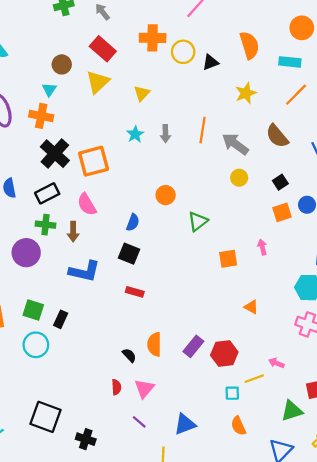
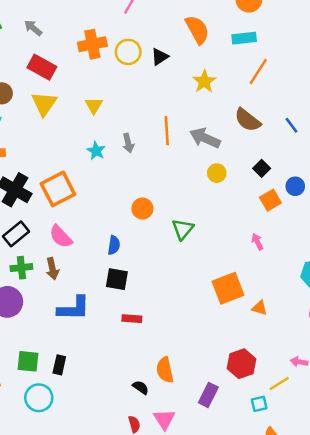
orange square: (228, 259) -> (228, 288), moved, size x1.5
purple rectangle: (193, 346) -> (208, 395), moved

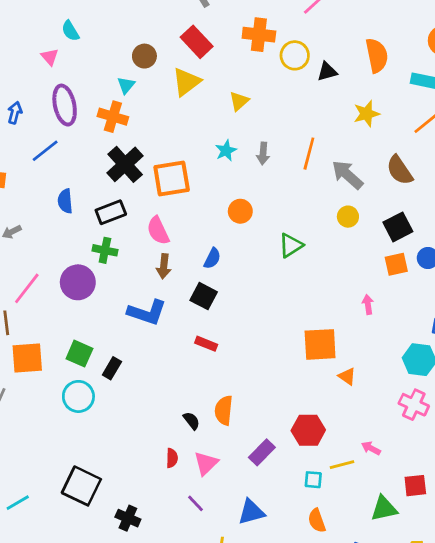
black square: (262, 168) -> (398, 227), size x1.5
orange circle: (142, 209) -> (240, 211), moved
green triangle: (183, 229) -> (291, 245), moved
brown arrow: (52, 269) -> (164, 266), moved

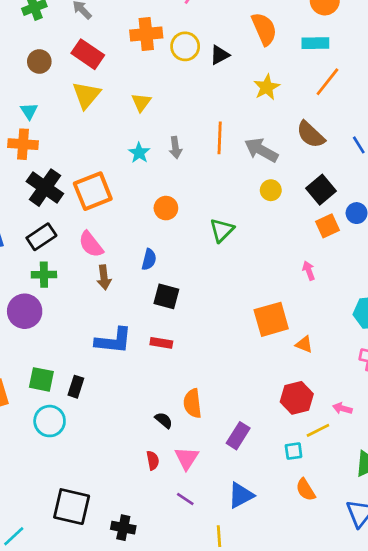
brown circle: (144, 56) -> (39, 62), moved
black square: (204, 296) -> (166, 296), moved
blue L-shape: (147, 312) -> (114, 341), moved
red hexagon: (308, 430) -> (297, 398), moved

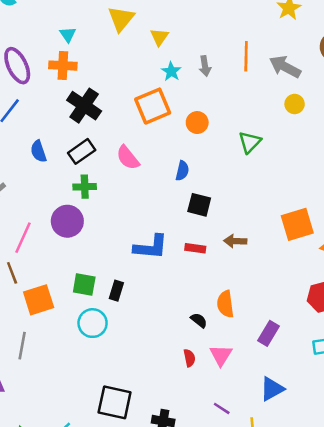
yellow triangle: (141, 102) -> (159, 37), moved
orange square: (93, 191) -> (153, 106), moved
brown arrow: (104, 277) -> (235, 241), moved, turned 100
purple line: (185, 499) -> (222, 408), moved

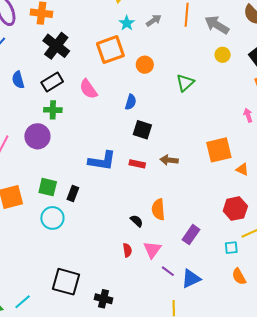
gray arrow: (205, 66) -> (154, 20), turned -119
purple line: (222, 408) -> (168, 271), moved

